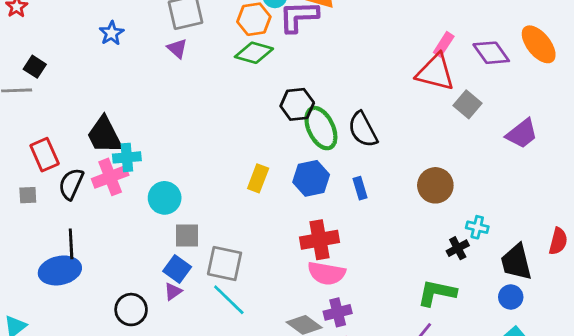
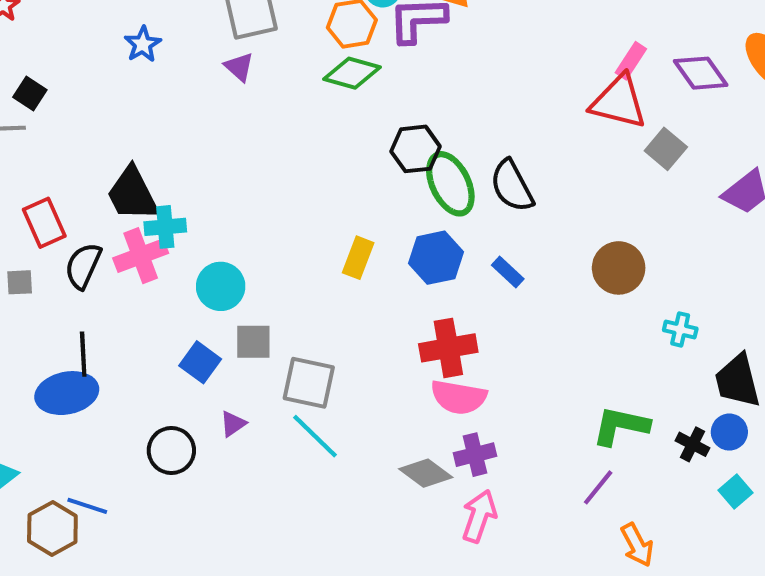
blue rectangle: (360, 188) -> (508, 272), turned -30
black cross: (458, 248) -> (692, 444), moved, turned -35
blue square: (177, 269) -> (200, 362), moved

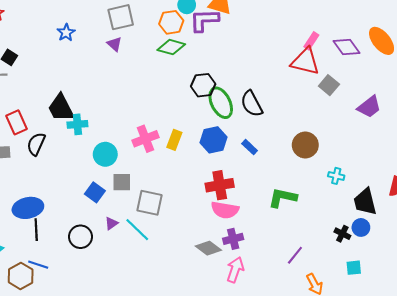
pink cross: (141, 256) -> (145, 139), moved
black line: (83, 354) -> (36, 230), moved
green L-shape: (621, 426) -> (283, 198), moved
cyan line: (315, 436) -> (137, 230), moved
cyan square: (736, 492) -> (354, 268), moved, turned 35

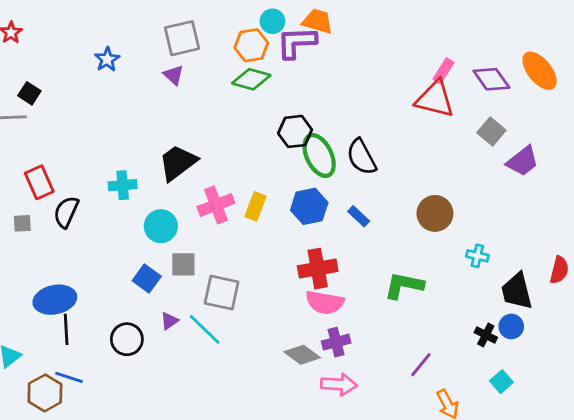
gray square: (329, 85) -> (491, 131), moved
black trapezoid: (61, 108) -> (178, 163), moved, turned 80
cyan square: (354, 268) -> (501, 382), turned -35
pink arrow: (235, 270) -> (339, 384), turned 75

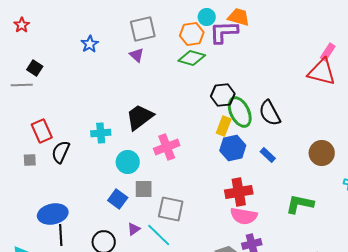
yellow rectangle: (255, 206) -> (224, 126), moved

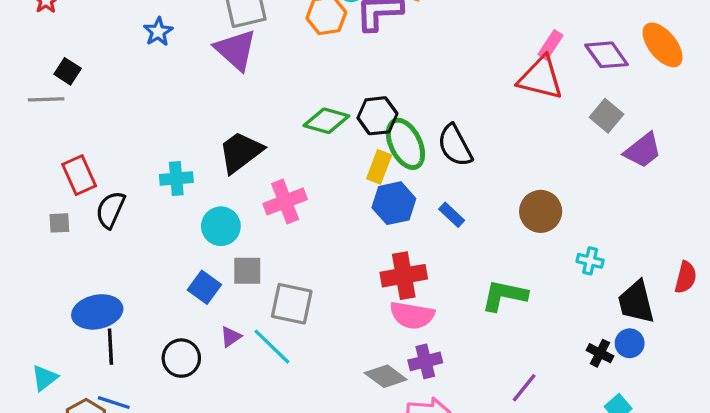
purple triangle: (137, 55) -> (236, 50), size x1.8
green diamond: (192, 58) -> (326, 121), moved

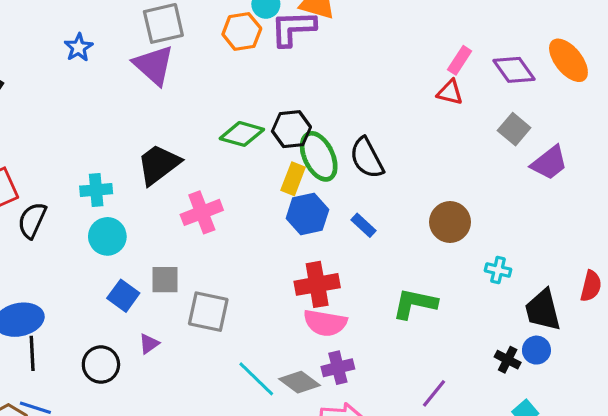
red triangle: (541, 78) -> (450, 92), size x0.6
cyan circle: (221, 226) -> (107, 236), moved
cyan line: (272, 347) -> (256, 379), moved

